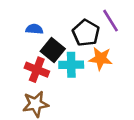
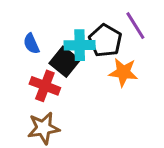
blue semicircle: (34, 29) -> (31, 44), moved, turned -119
cyan cross: (71, 65) -> (80, 45), moved

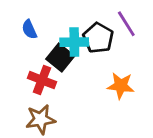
blue semicircle: (31, 44) -> (29, 29), moved
orange star: (123, 72) -> (121, 86), moved

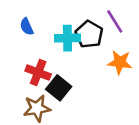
black square: (60, 58) -> (59, 88), moved
orange star: (121, 86) -> (120, 62), moved

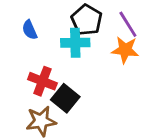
black pentagon: (89, 34) -> (87, 20), moved
orange star: (120, 62) -> (125, 50), moved

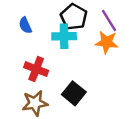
black square: (65, 98) -> (74, 93), moved

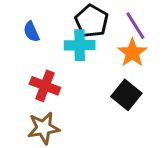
orange star: (107, 42) -> (132, 53), turned 30
black square: (74, 93) -> (126, 95), moved

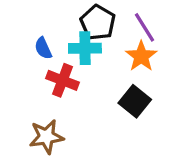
blue semicircle: (31, 32) -> (43, 48), moved
red cross: (45, 86) -> (62, 80), moved

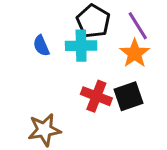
red cross: (62, 80) -> (96, 96), moved
black square: (135, 101) -> (129, 96), turned 32

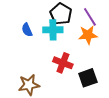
orange star: (135, 53) -> (88, 35), turned 30
black square: (129, 96) -> (88, 78), moved

